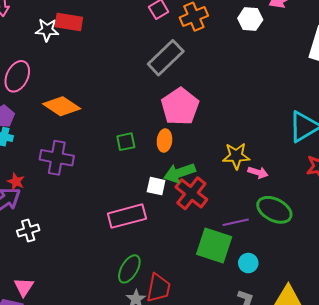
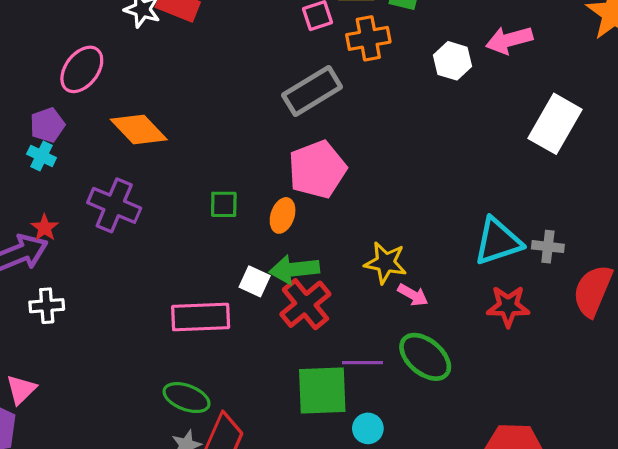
green square: (214, 245) -> (322, 391), turned -33
green ellipse: (129, 269) -> (187, 398), turned 68

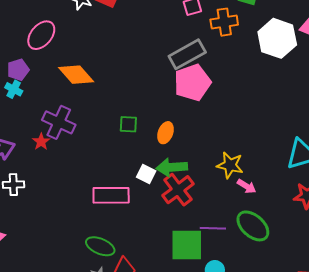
white hexagon: (452, 61) -> (277, 38), size x1.6
pink pentagon: (317, 169) -> (192, 83), moved
red star: (45, 228) -> (41, 142), moved

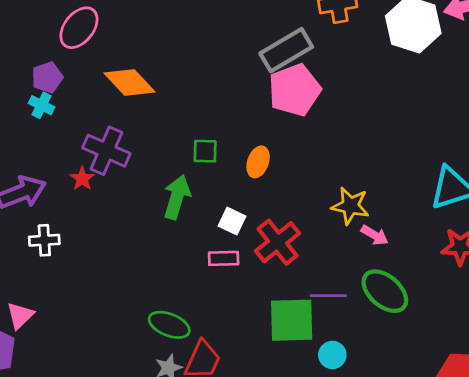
green arrow: (172, 167) -> (177, 197), moved, turned 112
pink rectangle: (111, 195) -> (224, 258), moved, size x0.6

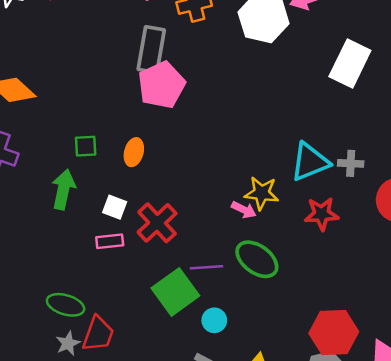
gray rectangle: (286, 50) -> (151, 50), turned -45
yellow star: (350, 206) -> (262, 193), moved
green square: (292, 320) -> (175, 292), turned -30

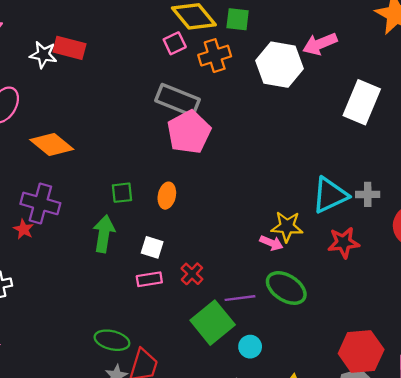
gray rectangle: (151, 50) -> (177, 100), turned -75
red cross: (157, 223) -> (192, 274), moved, size x0.6

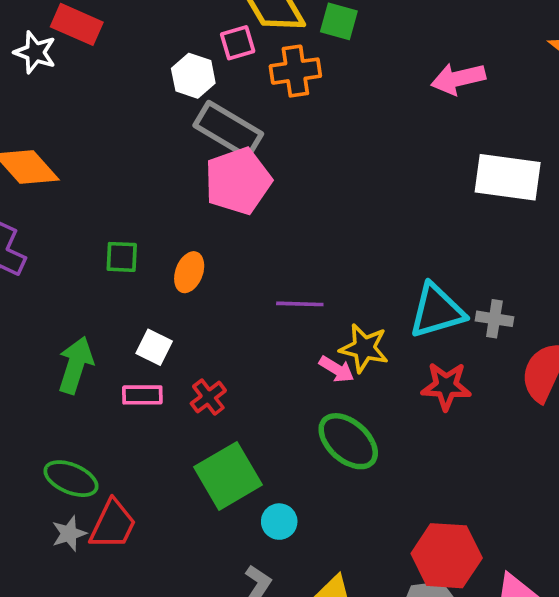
white star: (43, 55) -> (35, 52), moved
white hexagon: (280, 65) -> (193, 76), moved, size x0.6
white rectangle: (362, 102) -> (508, 177), turned 66
green arrow: (104, 234) -> (76, 365), moved
purple line: (240, 298) -> (300, 304), moved

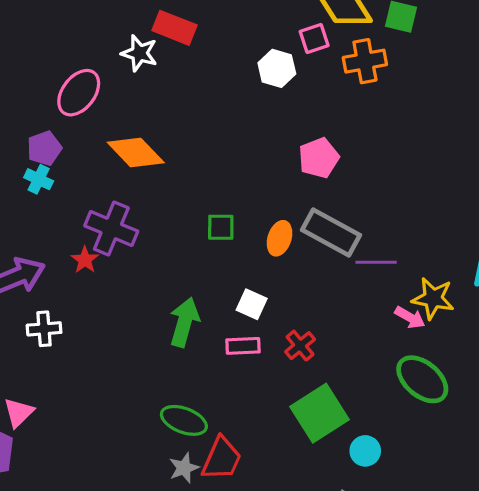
gray rectangle: (228, 130) -> (331, 232), moved
pink pentagon: (238, 181) -> (319, 158), size x0.7

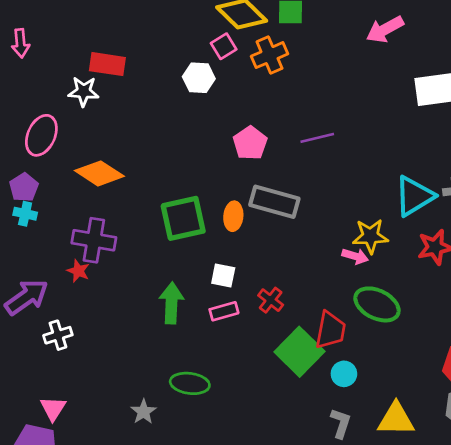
green square: (221, 227) -> (183, 218), size x1.8
purple line: (376, 262) -> (317, 138), moved
red trapezoid: (222, 459) -> (330, 330), moved
gray star: (184, 468) -> (144, 412), moved

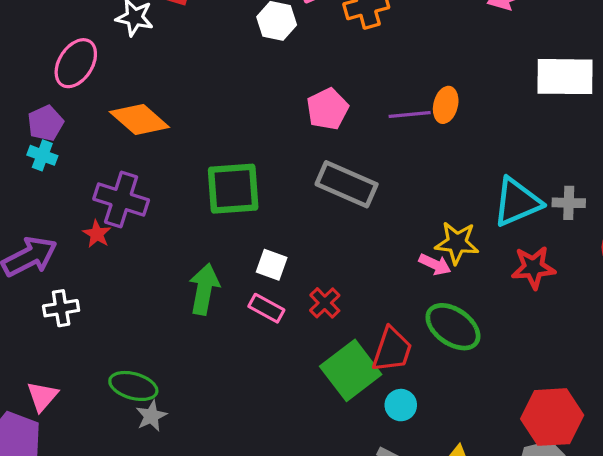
orange ellipse: (233, 216) -> (446, 105), moved
pink rectangle: (224, 311) -> (266, 308), turned 36
green ellipse: (190, 383) -> (133, 386), moved

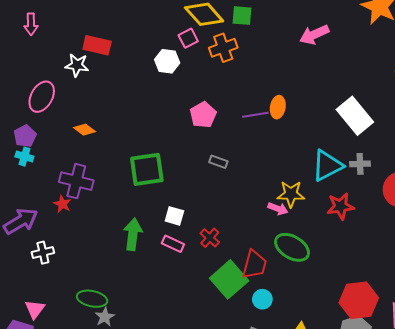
white rectangle: (565, 77) -> (355, 116), moved, turned 54
orange diamond: (139, 120) -> (84, 130), size x0.6
gray rectangle: (347, 184) -> (218, 162), size x0.5

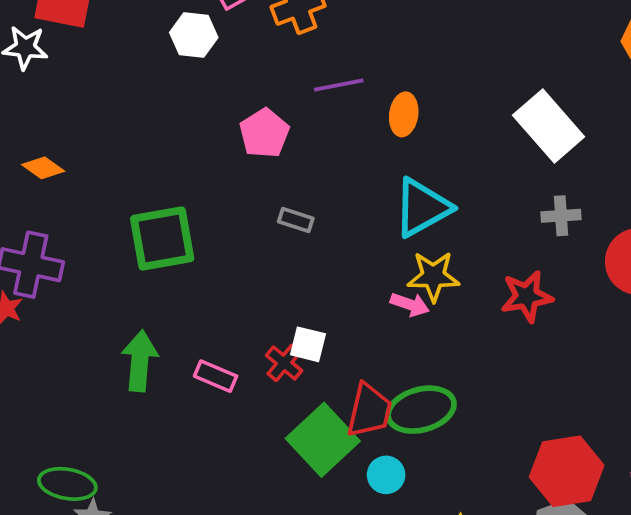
purple line: (255, 115) -> (339, 85), moved
cyan triangle: (327, 166) -> (422, 208), moved
white square: (174, 216) -> (308, 344), moved
green ellipse: (292, 247) -> (421, 410), moved, turned -44

